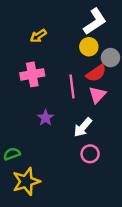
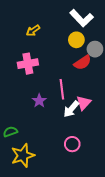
white L-shape: (95, 21) -> (82, 18), turned 80
pink line: (72, 86) -> (62, 89), moved
pink triangle: (97, 95) -> (84, 103), moved
pink circle: (90, 154) -> (72, 144), moved

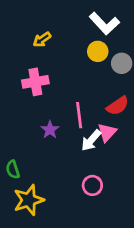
red semicircle: (83, 63) -> (118, 106), moved
green semicircle: (10, 132) -> (13, 170), turned -88

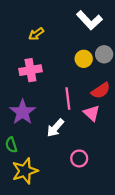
yellow circle: (98, 51) -> (84, 59), moved
purple star: (50, 130) -> (23, 112), moved, size x1.6
pink triangle: (107, 132) -> (92, 113), turned -30
white arrow: (91, 140) -> (55, 128), moved

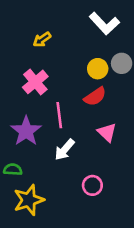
pink cross: (30, 70) -> (35, 82), turned -30
red semicircle: (101, 91) -> (95, 97), moved
pink line: (68, 98) -> (59, 115), moved
green semicircle: (11, 145) -> (13, 169), turned 112

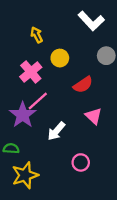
yellow arrow: (42, 39) -> (37, 35), turned 98
yellow circle: (98, 69) -> (60, 58), moved
pink line: (59, 115) -> (38, 101), moved, turned 55

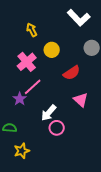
purple star: (23, 115) -> (20, 99), size x0.6
pink circle: (81, 162) -> (57, 128), moved
yellow star: (25, 175) -> (22, 151), size x0.7

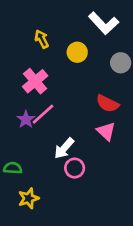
yellow circle: (52, 50) -> (77, 52), moved
red semicircle: (72, 73) -> (107, 104), moved, turned 60
purple star: (20, 99) -> (26, 119), moved

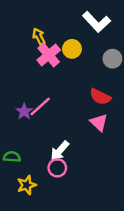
pink cross: (35, 81) -> (49, 55), moved
white arrow: (64, 148) -> (60, 151), moved
pink circle: (75, 168) -> (57, 168), moved

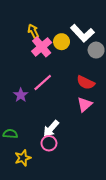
white L-shape: (97, 22) -> (82, 33), moved
pink line: (40, 107) -> (43, 82), moved
pink triangle: (99, 122) -> (85, 104), turned 35

